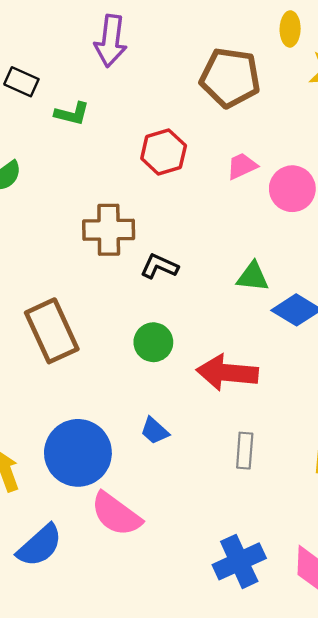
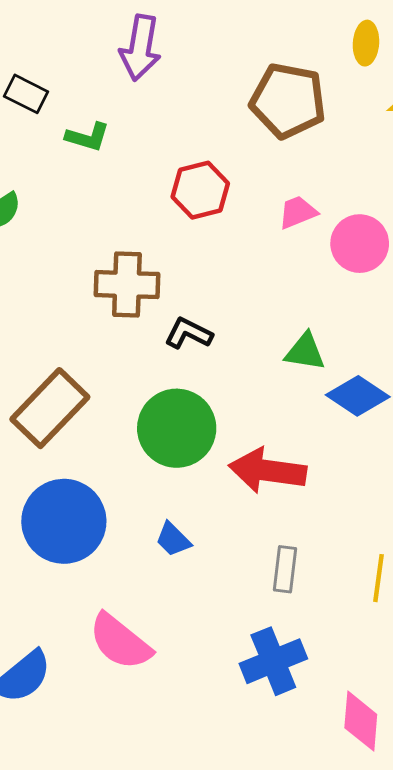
brown rectangle: (52, 331) -> (50, 408), turned 66
green circle: (153, 342) -> (177, 428), size x1.6
blue circle: (78, 453) -> (64, 521), moved
blue cross: (239, 561) -> (273, 661), moved

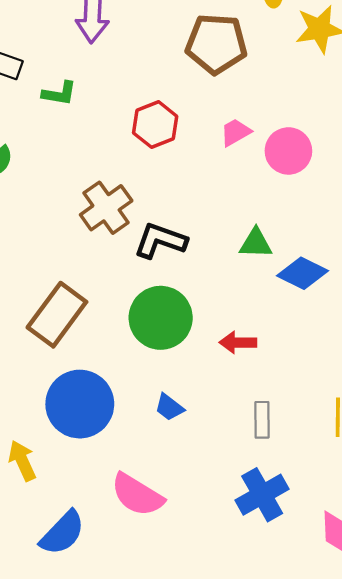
brown cross: (127, 285) -> (106, 208), turned -30
black L-shape: (188, 333) -> (160, 241), size x1.4
red arrow: (268, 471) -> (238, 342), size x0.6

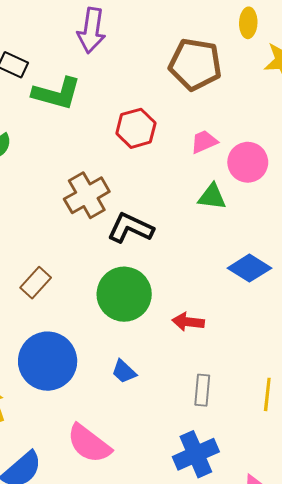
green L-shape: (59, 93) -> (57, 93), size x1.6
green triangle: (256, 243) -> (212, 197), moved
brown rectangle: (57, 315) -> (36, 283), size x0.6

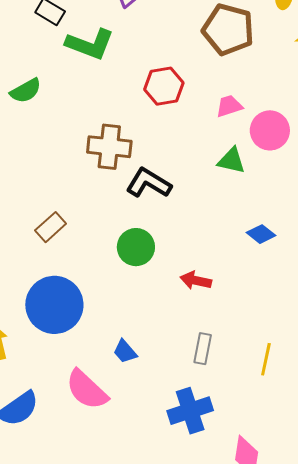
brown cross: (87, 195) -> (109, 147), turned 30
blue diamond: (249, 268) -> (261, 234), size x0.7
green circle: (124, 294) -> (136, 247), size x0.7
blue trapezoid: (124, 371) -> (125, 352), moved

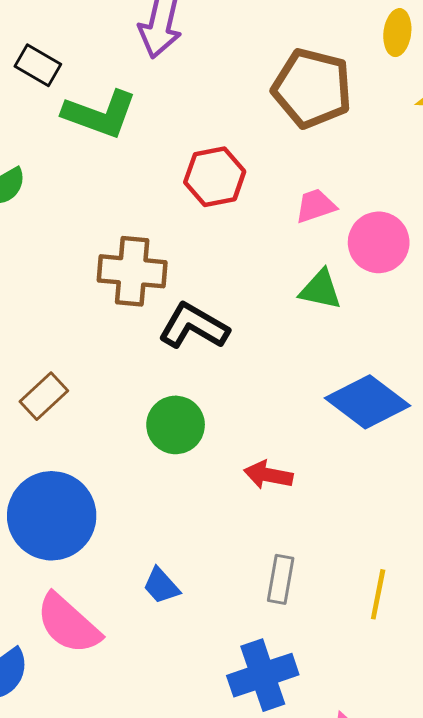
blue diamond: (261, 234) -> (367, 402), size x1.8
pink semicircle: (87, 390) -> (68, 624), moved

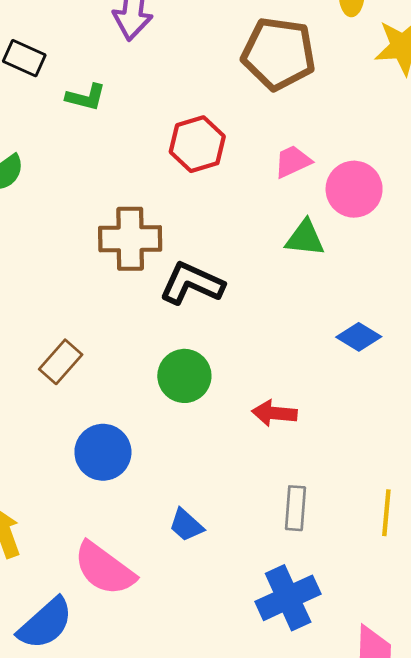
green L-shape: (100, 114) -> (86, 97), size x0.6
blue diamond: (367, 402) -> (359, 337), size x0.6
blue circle: (52, 516) -> (103, 452), moved, size x0.7

